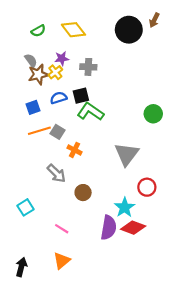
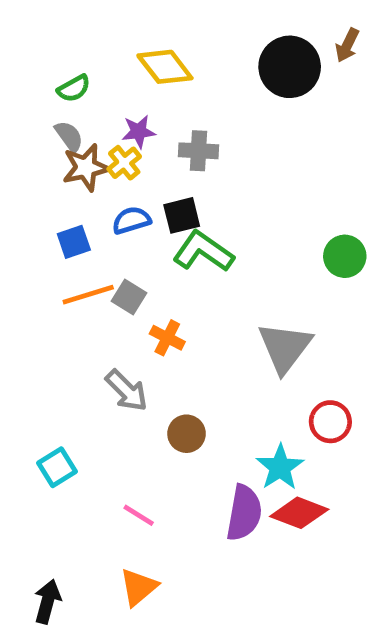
green semicircle: (38, 31) -> (74, 88), moved

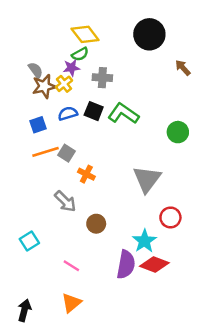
brown arrow: (347, 45) -> (183, 68), moved, turned 112
green semicircle: (74, 88) -> (80, 54), moved
black square: (182, 215) -> (94, 111), turned 36
green L-shape: (203, 251) -> (123, 114), moved

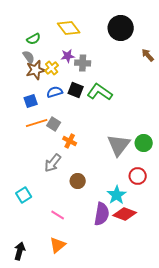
green semicircle: (80, 54) -> (34, 39), moved
purple star: (71, 68) -> (68, 56), moved
green circle: (178, 132) -> (144, 143), moved
gray arrow: (65, 201) -> (53, 163), turned 84

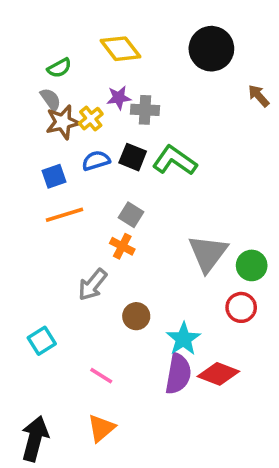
gray square: (54, 124) -> (131, 215), moved
green circle: (144, 143) -> (252, 265), moved
cyan star: (117, 195) -> (183, 339), moved
black arrow: (20, 251) -> (35, 439), size x1.4

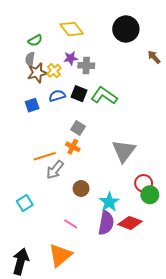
gray semicircle: (51, 99) -> (30, 59), turned -136
orange line: (65, 215) -> (45, 156), moved
green circle: (252, 265) -> (150, 195), moved
pink line: (101, 376) -> (71, 224), moved
orange triangle: (101, 428) -> (60, 255), size x1.4

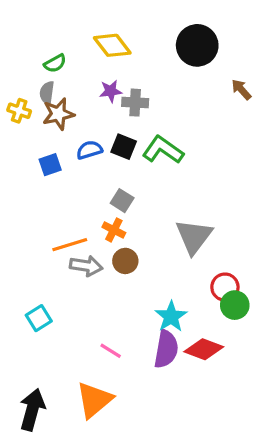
yellow cross: (54, 71) -> (19, 111), moved, turned -32
gray arrow: (55, 170) -> (86, 266), turned -120
brown circle: (81, 188) -> (125, 261), moved

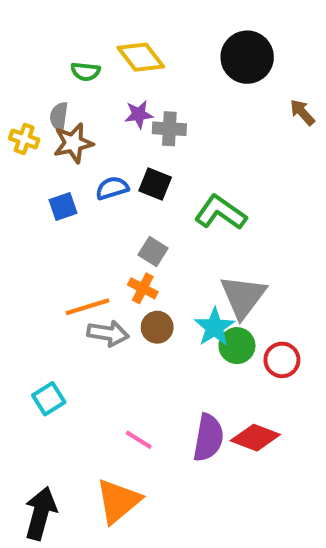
green semicircle: (55, 63) -> (86, 71), moved, turned 35
green L-shape: (163, 150) -> (221, 213), moved
green circle: (235, 305) -> (237, 346), moved
cyan star: (171, 317) -> (214, 327), moved

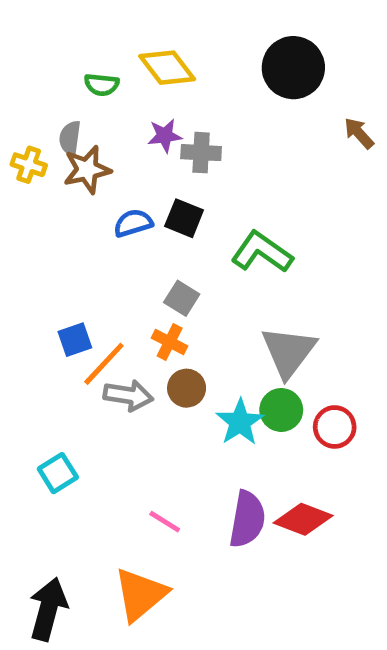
blue square: (63, 206) -> (75, 340), moved
orange line: (88, 307) -> (104, 364), turned -30
cyan star: (214, 327) -> (240, 422), moved

